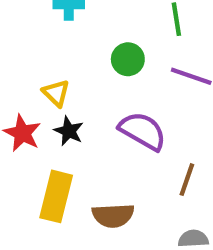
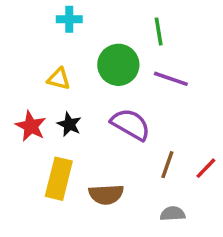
green circle: (128, 59) -> (118, 65), size x1.5
yellow triangle: (56, 93) -> (59, 79), moved, turned -30

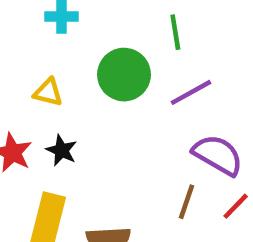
purple line: (171, 79) -> (191, 92), turned -48
purple semicircle: (131, 124) -> (218, 155), moved

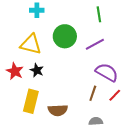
green line: (175, 32) -> (99, 14), moved
yellow triangle: (48, 92) -> (31, 44), size x1.6

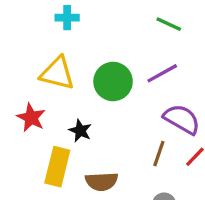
green line: (99, 14) -> (169, 24), turned -56
green circle: (65, 36) -> (113, 82), moved
black star: (37, 70) -> (80, 131), moved

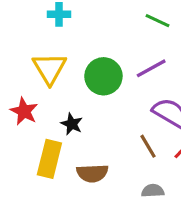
yellow triangle: (57, 73) -> (49, 68), turned 45
brown line: (159, 154) -> (148, 146), turned -50

